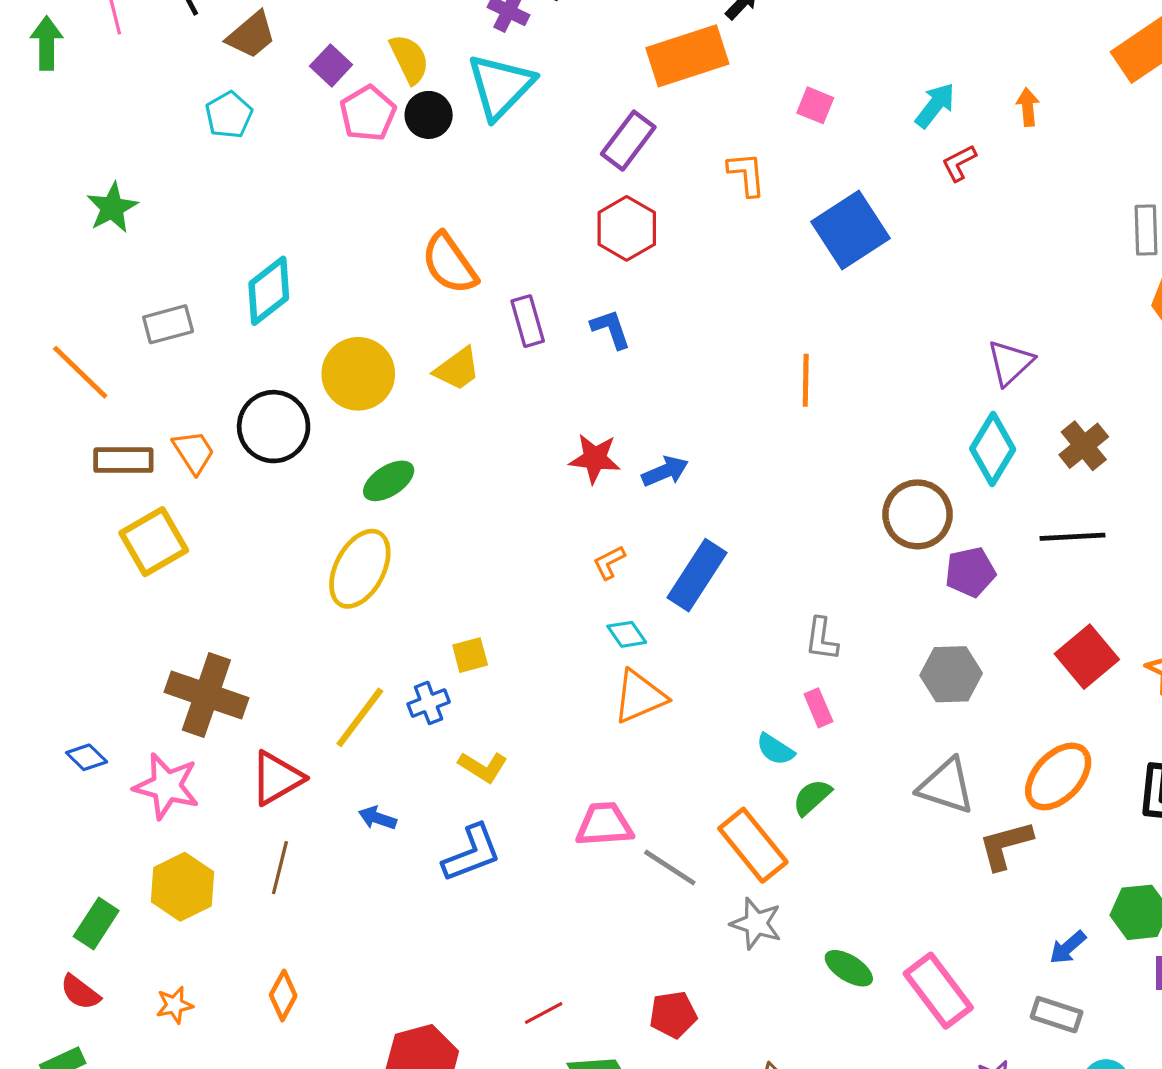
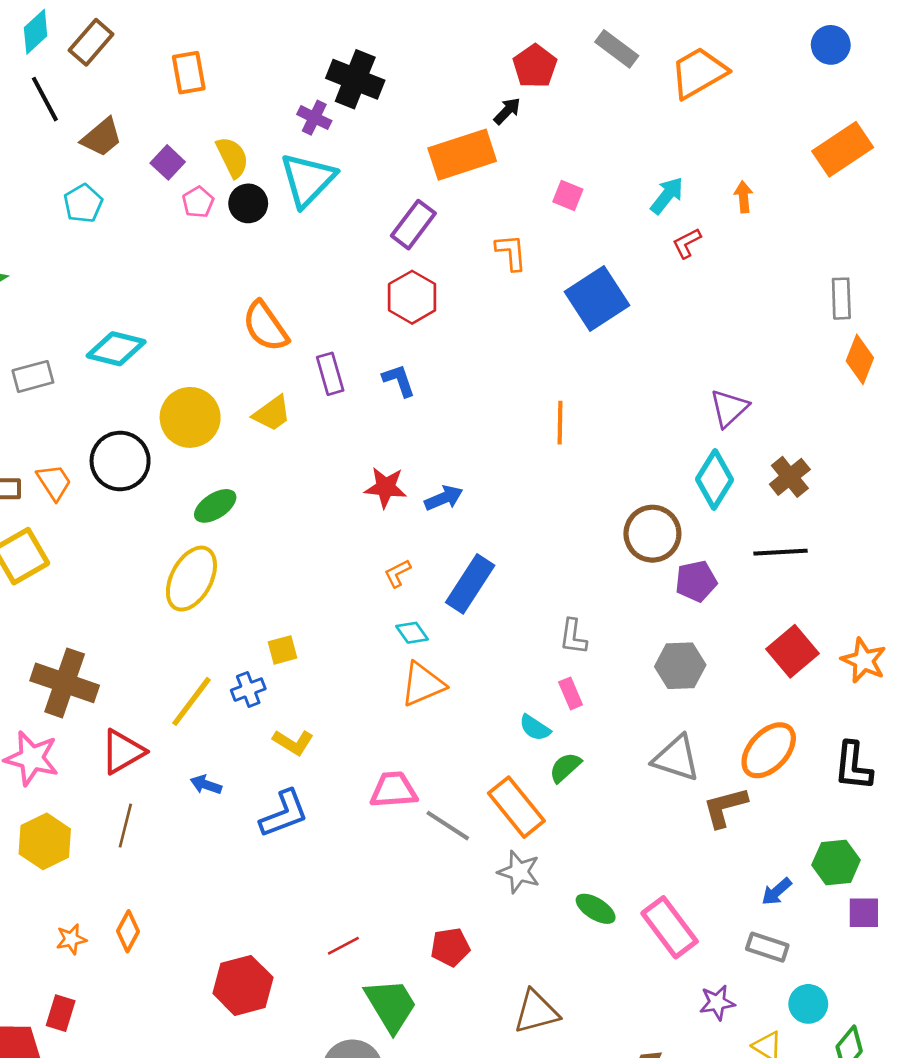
pink pentagon: (368, 113) -> (198, 202), size x0.7
cyan diamond: (269, 291) -> (116, 349), turned 52
orange star: (174, 1005) -> (71, 939), moved

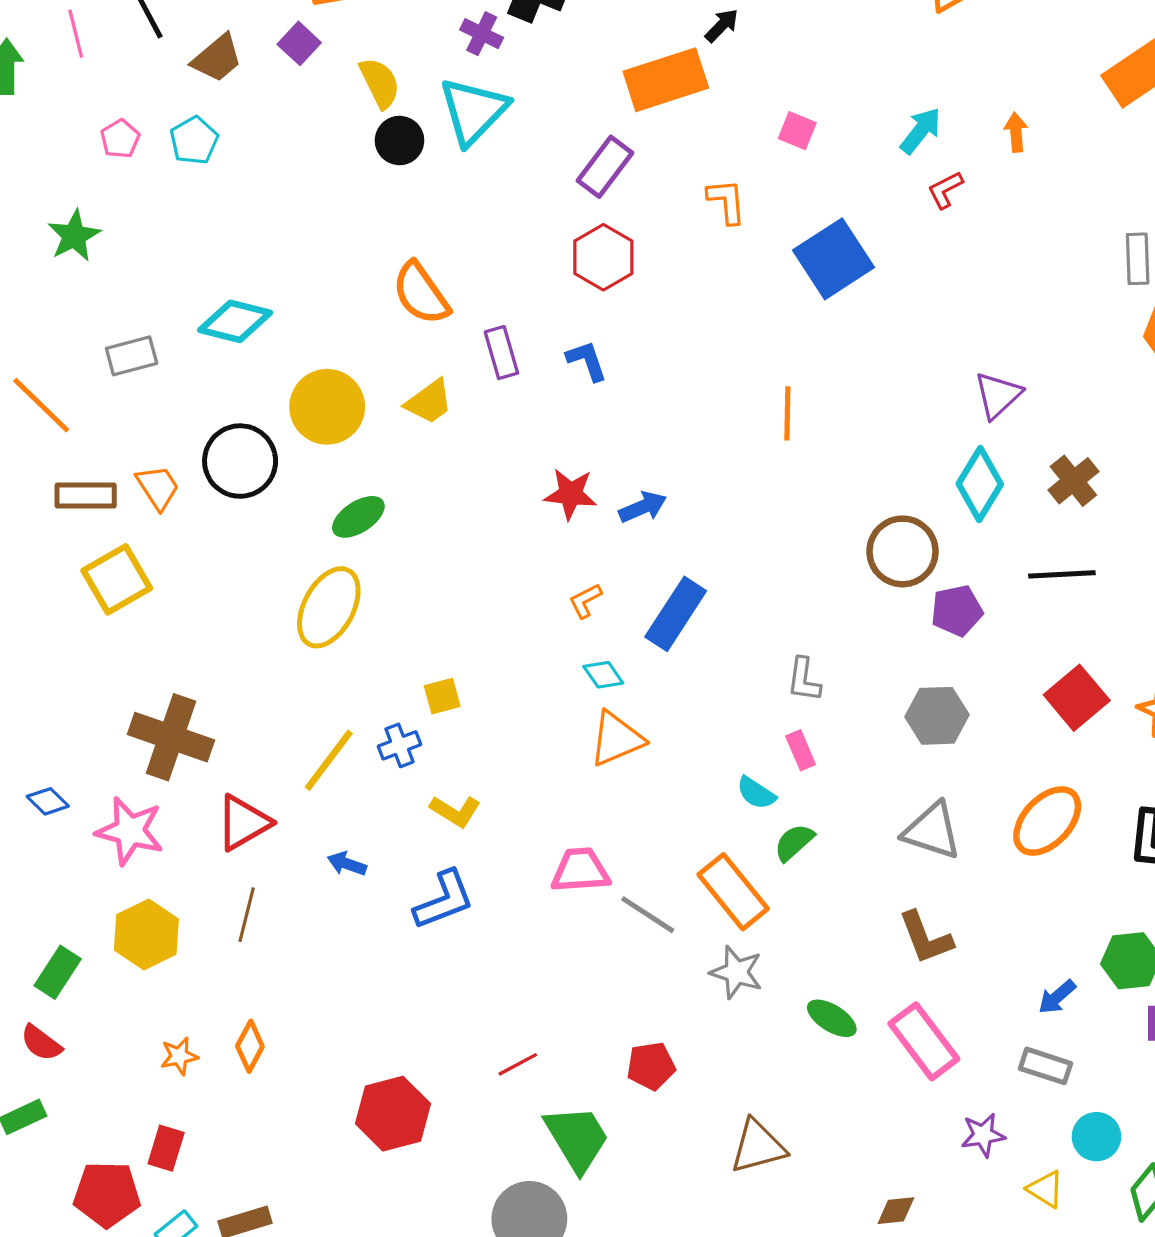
purple square: (168, 162) -> (299, 43), moved
pink pentagon: (198, 202) -> (120, 139), moved
brown L-shape: (725, 807) -> (926, 938), moved, turned -96

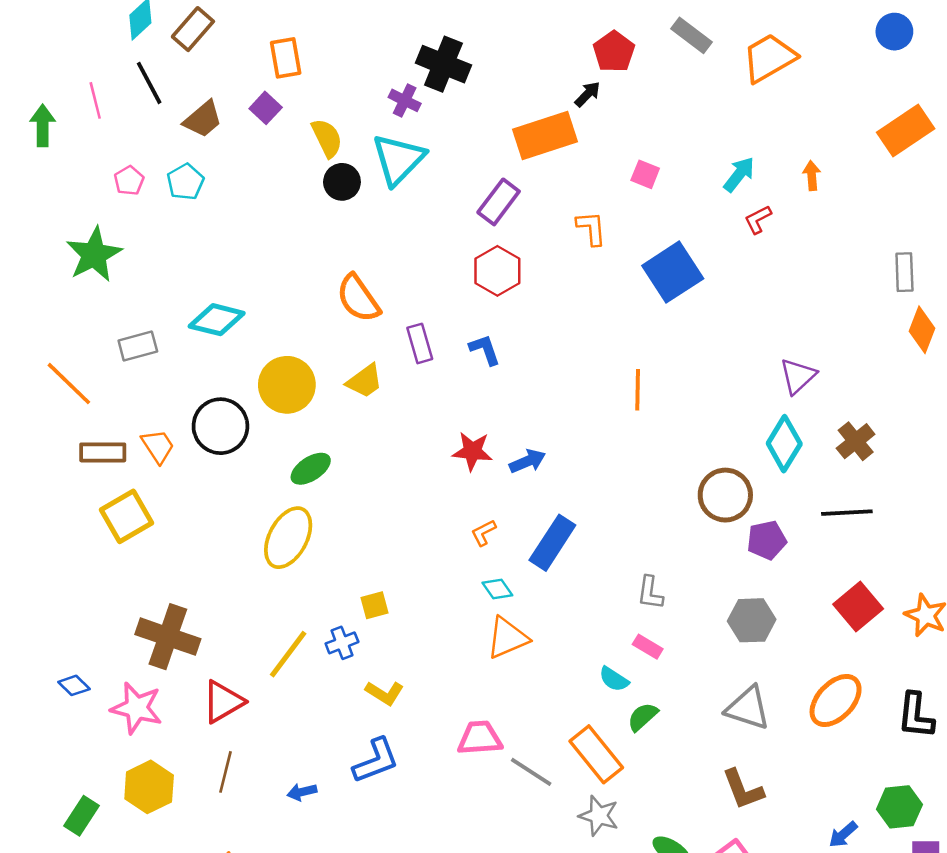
green star: (74, 236) -> (94, 255), size x1.4
pink rectangle: (801, 750) -> (648, 647), turned -36
blue arrow: (347, 864) -> (302, 792), moved, turned -32

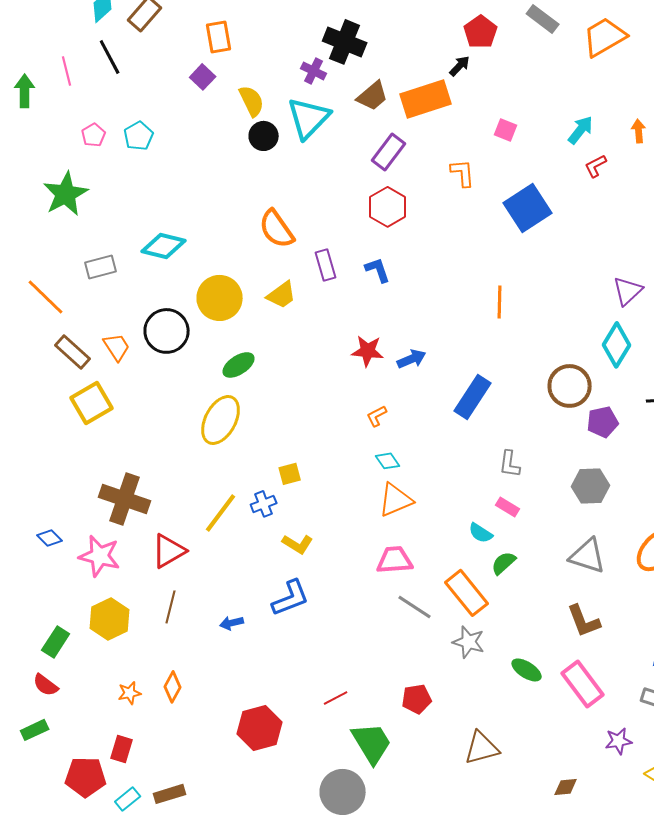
brown trapezoid: (203, 119) -> (373, 96), moved
brown rectangle: (103, 452) -> (73, 352), turned 42
blue rectangle: (552, 543) -> (473, 397), moved
pink trapezoid: (480, 738) -> (395, 560), moved

